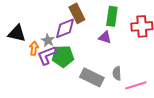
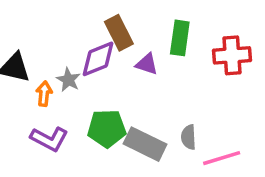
purple triangle: (105, 37) -> (147, 64), moved
purple L-shape: (47, 55) -> (49, 139), moved, turned -130
green pentagon: (63, 56) -> (107, 128), moved

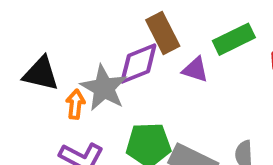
green rectangle: (180, 38) -> (234, 39), turned 56
gray star: (68, 80) -> (104, 88), size x1.6

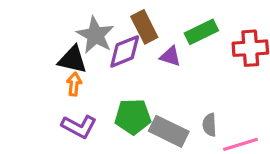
black triangle: (41, 74) -> (73, 60), moved
gray star: (104, 88) -> (95, 35), moved

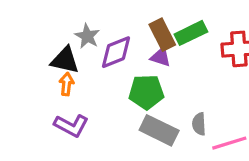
brown rectangle: (144, 27) -> (162, 35), moved
gray star: (95, 35) -> (87, 36), size x0.7
green pentagon: (133, 117) -> (146, 92), moved

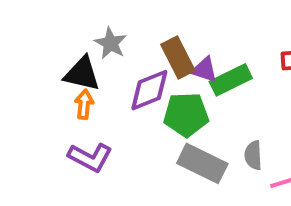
green rectangle: (191, 33) -> (231, 80), moved
brown rectangle: (162, 35) -> (178, 57), moved
purple diamond: (116, 52) -> (149, 90), moved

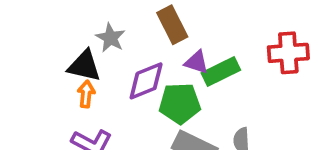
brown rectangle: (178, 57) -> (172, 25), moved

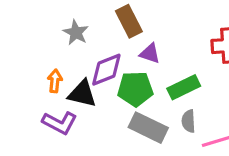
black triangle: (84, 66) -> (82, 94), moved
green rectangle: (221, 72) -> (184, 87), moved

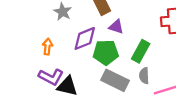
green rectangle: (184, 87) -> (141, 51), turned -35
black triangle: (82, 94) -> (67, 86), moved

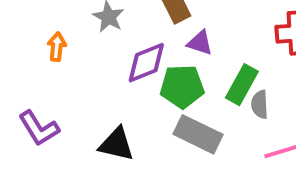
orange arrow: (47, 47) -> (57, 47), moved
gray semicircle: (144, 76) -> (260, 104), moved
purple L-shape: (51, 77) -> (39, 128), moved, turned 30

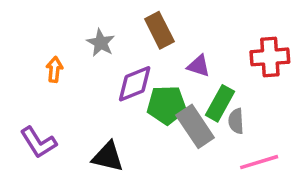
purple triangle: (200, 43) -> (199, 66), moved
gray rectangle: (198, 134) -> (195, 126), moved, turned 30

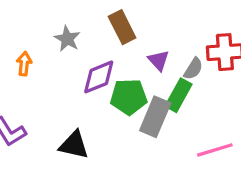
purple triangle: (199, 66) -> (159, 60), turned 30
gray semicircle: (236, 121) -> (193, 69), moved, turned -145
gray rectangle: (195, 126) -> (155, 117), turned 57

